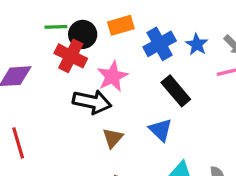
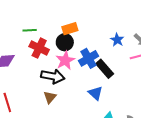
black circle: (83, 34) -> (65, 42), moved
blue cross: (160, 44) -> (88, 58), moved
brown triangle: (113, 138) -> (50, 97), moved

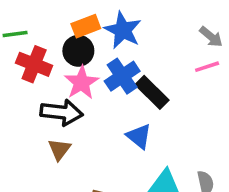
blue star: (117, 40) -> (123, 30), moved, size x1.5

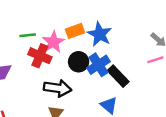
black circle: (78, 51) -> (79, 62), moved
pink star: (81, 83) -> (53, 42), moved

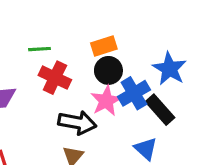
blue star: (100, 34) -> (170, 69), moved
pink star: (53, 42) -> (106, 101), moved
black circle: (79, 62) -> (108, 70), moved

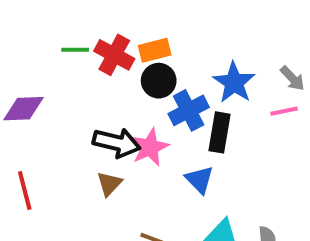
red cross: (55, 78) -> (114, 55), moved
pink star: (106, 101) -> (150, 147), moved
black rectangle: (160, 110) -> (220, 132), turned 48

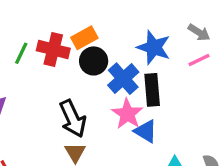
green line: (75, 50) -> (21, 53), turned -50
black arrow: (117, 143) -> (73, 119), turned 66
pink star: (150, 147) -> (127, 114), moved

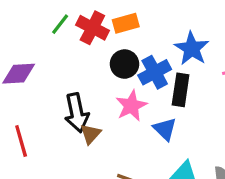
black circle: (94, 61) -> (124, 64), moved
pink star: (127, 114) -> (131, 106), moved
black arrow: (73, 119) -> (77, 113), moved

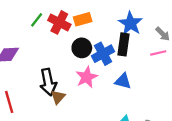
blue star: (192, 49) -> (130, 23), moved
black rectangle: (181, 90) -> (124, 44), moved
blue triangle: (165, 129) -> (123, 81), moved, turned -30

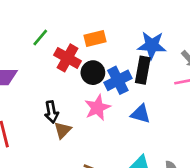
red cross: (59, 22) -> (68, 58), moved
blue star: (130, 23) -> (152, 45), turned -30
black arrow: (48, 82) -> (51, 112), size x0.7

